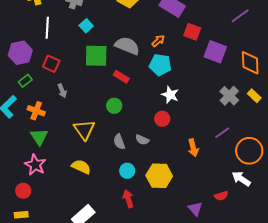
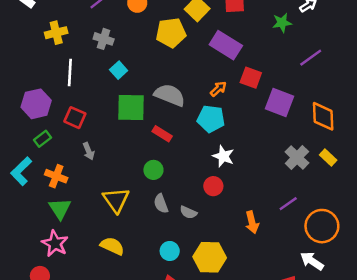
orange arrow: (158, 41) -> (218, 89), moved
gray semicircle: (119, 142) -> (161, 204), moved

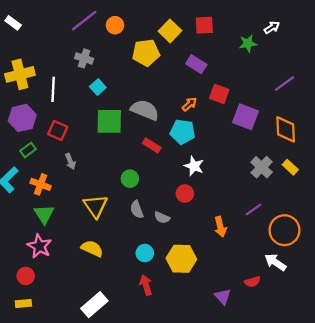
yellow cross: (56, 33) -> (20, 74), moved, size x1.4
purple rectangle: (226, 45) -> (196, 64), size x0.7
purple line: (311, 58) -> (284, 84), moved
red rectangle: (162, 134) -> (152, 145), moved

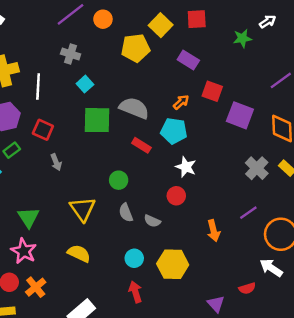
orange cross: (41, 184) -> (36, 287), moved, turned 30

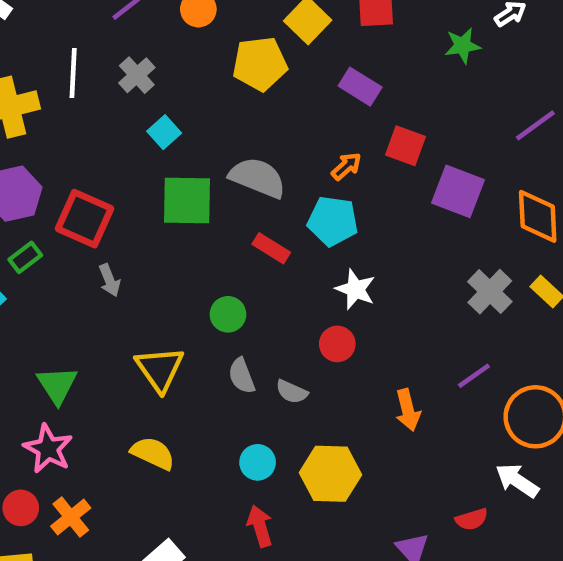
gray cross: (71, 54) -> (137, 75), turned 30
white line: (38, 86) -> (73, 73), moved
red square: (43, 130) -> (84, 219), size x1.4

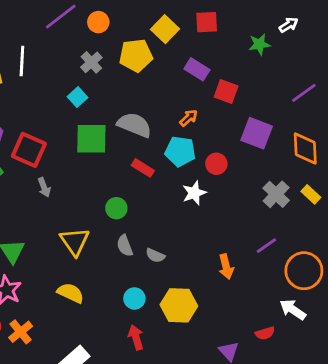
gray cross: (137, 75) -> (91, 62), moved
red square: (406, 146) -> (226, 92), moved
white star: (355, 289) -> (194, 193), turned 30
red circle: (337, 344) -> (216, 164), moved

